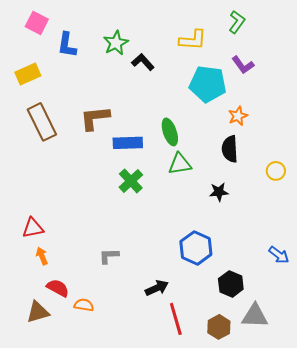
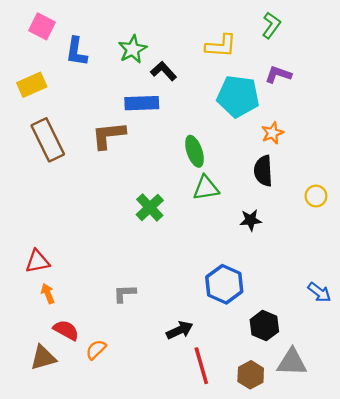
purple L-shape: (243, 65) -> (278, 75), turned 145
blue rectangle: (128, 143) -> (142, 103), moved
orange semicircle: (84, 305) -> (96, 350), turned -54

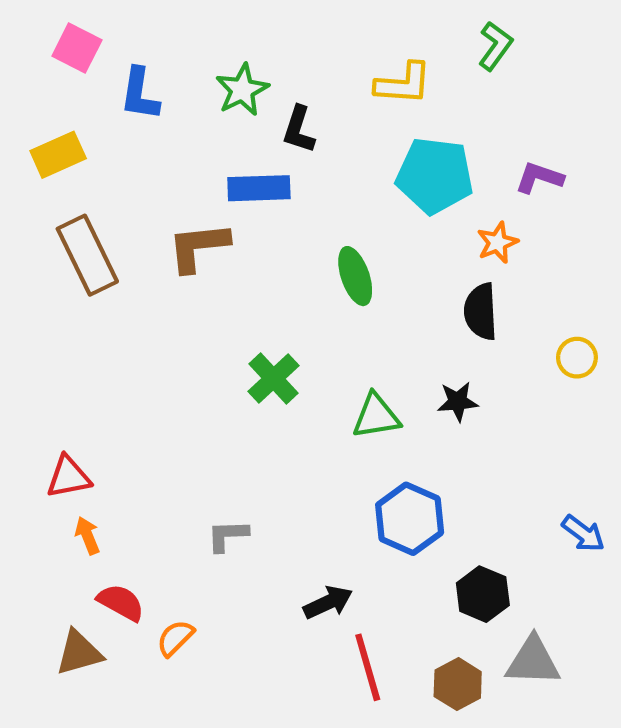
black L-shape: (164, 71) -> (299, 130), turned -120
purple L-shape: (278, 75) -> (539, 178), moved
green triangle: (206, 188) -> (376, 416), moved

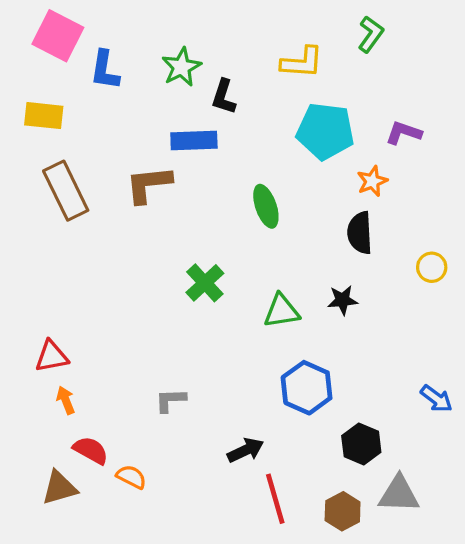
pink square: (77, 48) -> (58, 36), size x1.4
yellow rectangle: (58, 155) -> (44, 116), turned 30
orange semicircle: (175, 638) -> (131, 477), turned 72

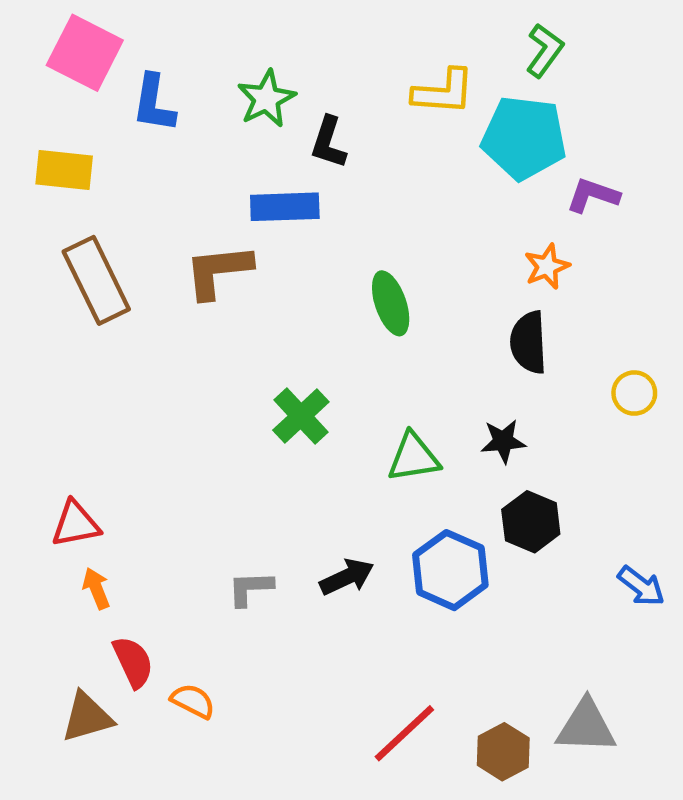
cyan pentagon: (325, 131) -> (524, 138), moved
black hexagon: (361, 444) -> (531, 522), moved
red semicircle: (91, 450) -> (133, 662), turned 36
black arrow: (246, 450) -> (347, 577), moved
red line: (275, 499) -> (404, 733), turned 63

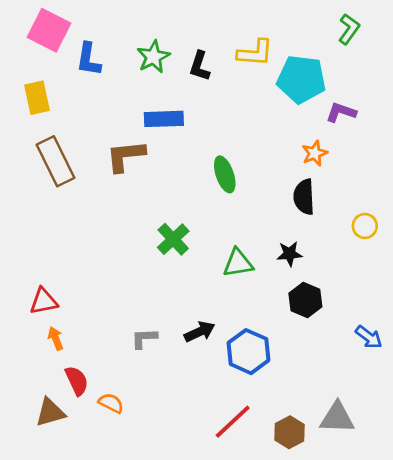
green L-shape: (545, 50) -> (349, 29), moved
black L-shape: (329, 142) -> (200, 66), moved
yellow rectangle: (64, 170) -> (37, 98), turned 72
blue hexagon: (450, 570) -> (249, 352), moved

